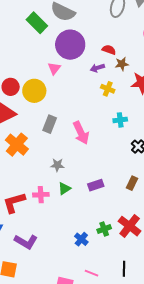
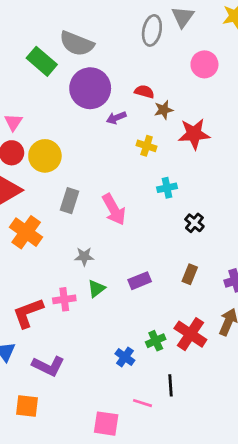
pink triangle: (54, 68) -> (13, 122), moved
purple arrow: (97, 68) -> (116, 118), moved
black line: (124, 269) -> (170, 385), moved

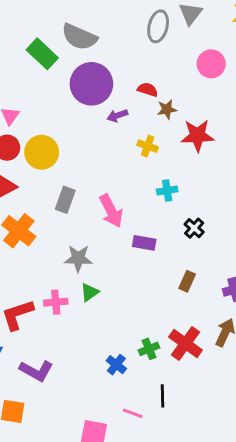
gray star: (84, 256) -> (78, 258), size x1.4
purple rectangle: (140, 281) -> (144, 243), moved, turned 30

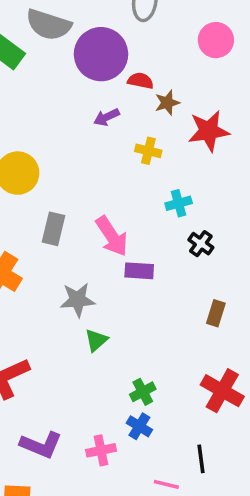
purple circle: (91, 84) -> (101, 54), moved
black cross: (194, 228) -> (201, 244), moved
purple rectangle: (144, 243) -> (139, 271), moved
pink cross: (56, 302) -> (101, 450), moved
green cross: (149, 349) -> (143, 392), moved

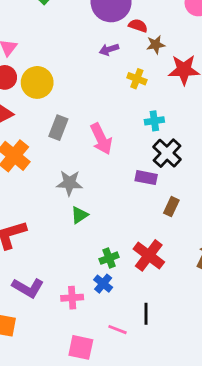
black cross: (201, 244) -> (167, 153), size x1.5
purple rectangle: (139, 271) -> (146, 178), moved
red cross: (222, 391) -> (149, 255), moved

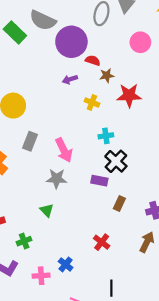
gray star: (69, 183) -> (56, 179), moved
green triangle: (79, 215) -> (47, 210), turned -40
red cross: (149, 255) -> (102, 242), size x0.7
green cross: (109, 258) -> (24, 241), moved
black line: (146, 314) -> (111, 288), moved

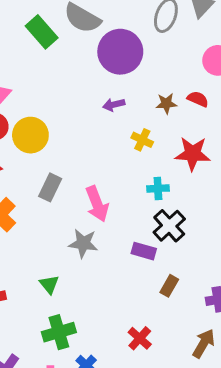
red semicircle: (93, 60) -> (198, 99), moved
red star: (129, 95) -> (193, 154), moved
green triangle: (47, 210) -> (49, 284), moved
green cross: (24, 241) -> (59, 332), moved, size x1.5

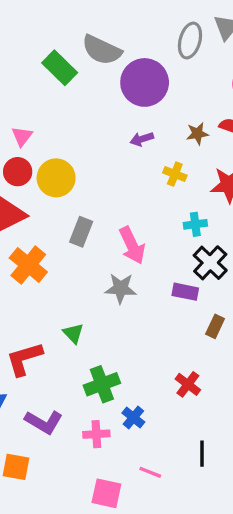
green triangle: (49, 284) -> (73, 333), moved

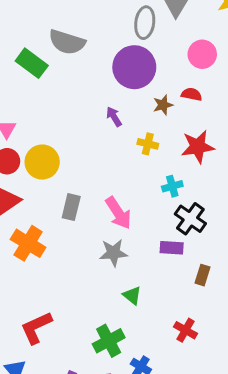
purple circle: (145, 82) -> (134, 67), moved
purple arrow: (142, 139) -> (114, 117), turned 84
green triangle: (73, 333) -> (132, 295), moved

